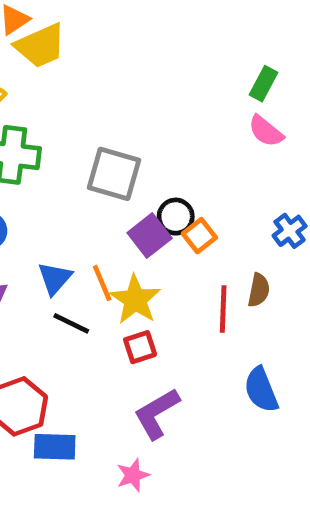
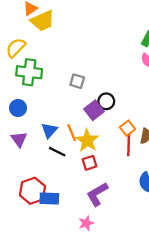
gray square: (114, 174) -> (77, 81), size x0.6
orange square: (199, 236) -> (127, 128), moved
blue rectangle: (55, 447) -> (49, 199), moved

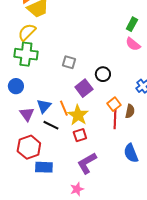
yellow semicircle: (16, 48) -> (27, 32), moved
black circle: (106, 101) -> (103, 74), moved
purple triangle: (19, 139) -> (27, 114), moved
red hexagon: (33, 191) -> (29, 147), moved

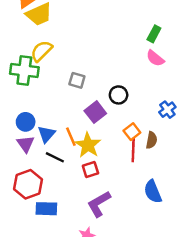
yellow semicircle: (27, 32) -> (41, 51), moved
blue circle: (16, 86) -> (26, 122), moved

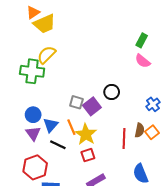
gray square: (77, 80) -> (76, 102), moved
orange square: (132, 132) -> (152, 132), moved

